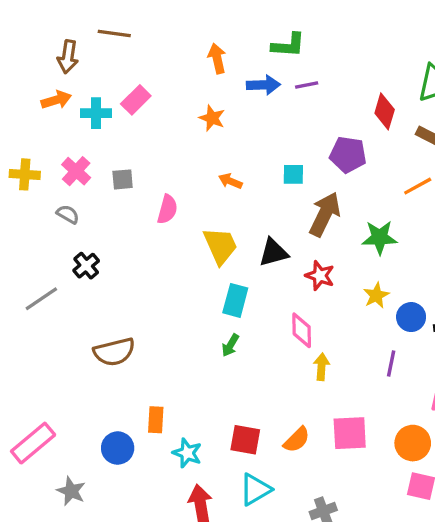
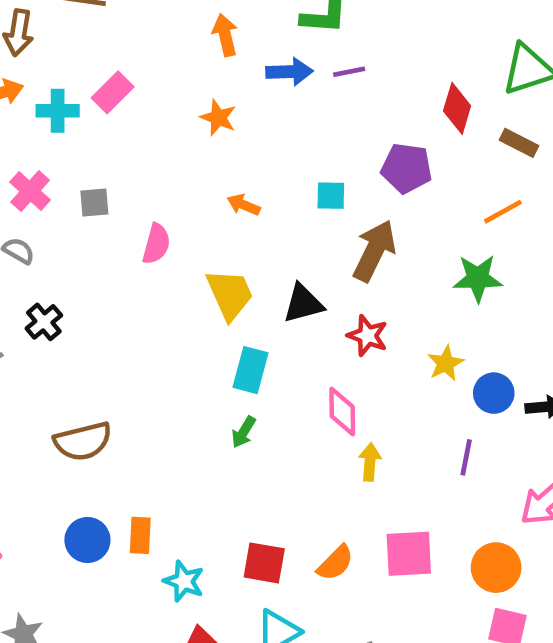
green star: (380, 237) -> (478, 278), moved
blue circle: (118, 448) -> (87, 540), moved

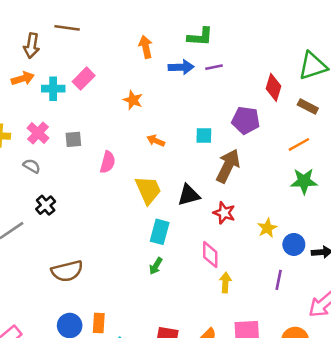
orange star: (218, 118) -> (133, 100), moved
green star: (478, 278) -> (304, 181), moved

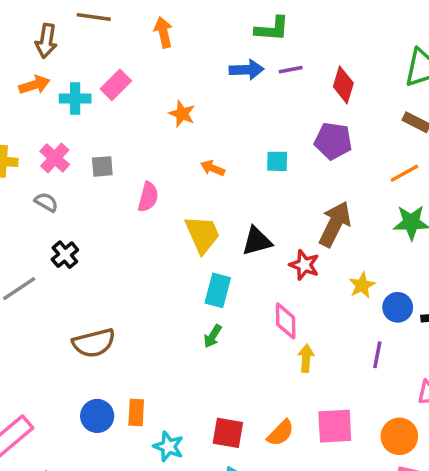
orange arrow: (146, 47) -> (163, 32), moved
red diamond: (274, 87) -> (343, 85), moved
brown arrow: (228, 166) -> (335, 224), moved

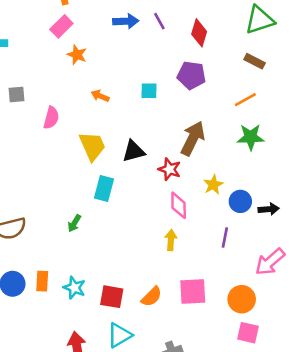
purple line: (291, 70) -> (159, 21), turned 72
pink rectangle: (116, 85) -> (61, 26), moved
pink diamond: (286, 321) -> (179, 205), moved
green arrow: (213, 336) -> (74, 223), moved
cyan star: (168, 447) -> (74, 288), moved

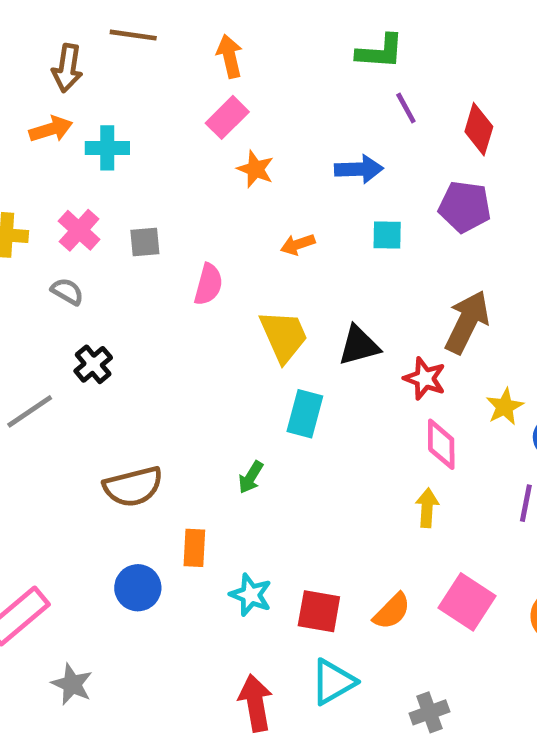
blue arrow: (126, 21) -> (359, 169), moved
orange arrow: (100, 96) -> (298, 244), turned -42
orange rectangle: (42, 281) -> (194, 548), moved
pink square: (193, 291) -> (467, 602), turned 36

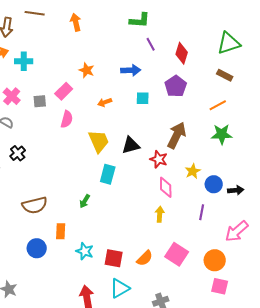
pink rectangle: (227, 117) -> (64, 91), moved
purple pentagon: (465, 207) -> (176, 86), turned 30

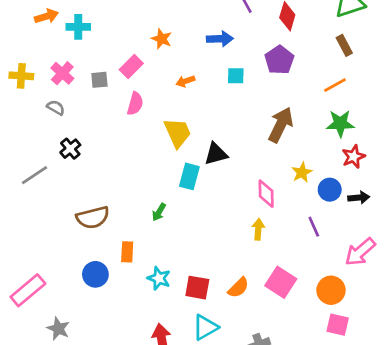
brown rectangle: (225, 75) -> (344, 45), turned 35
black triangle: (131, 145) -> (216, 154), moved
red star: (159, 159) -> (353, 157), moved, turned 30
purple line: (202, 212) -> (314, 227), turned -35

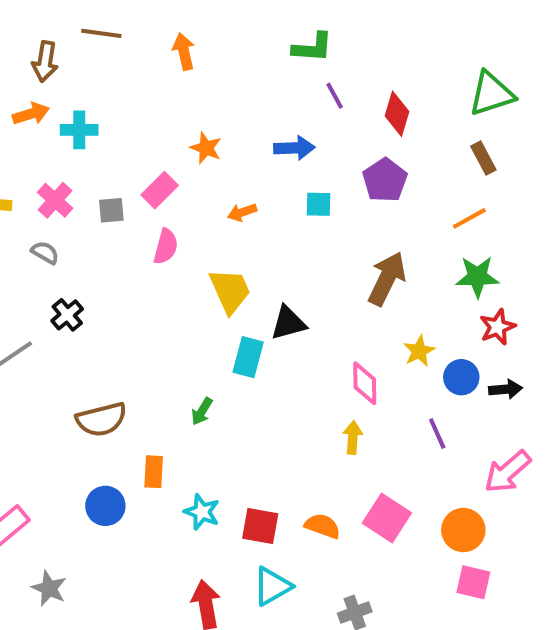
orange semicircle: (238, 288) -> (323, 526), turned -115

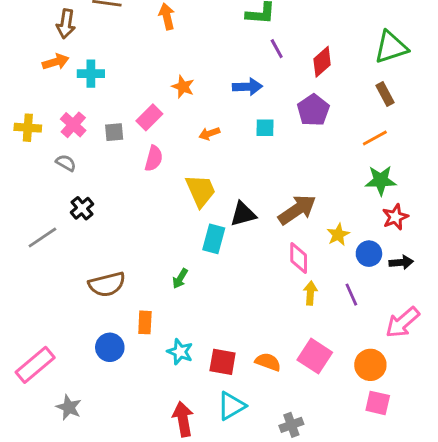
red diamond: (397, 114) -> (322, 62), turned 32
brown arrow: (387, 279) -> (297, 210), moved, turned 30
yellow arrow: (353, 438) -> (310, 293), moved

